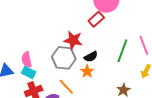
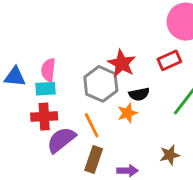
red rectangle: (96, 19) -> (169, 60), moved
cyan rectangle: (29, 72) -> (45, 89), turned -48

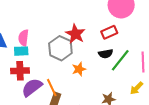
black semicircle: (139, 94) -> (106, 54), moved
orange line: (92, 125) -> (52, 88), moved

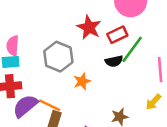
red star: (75, 34) -> (89, 27), moved
green line: (120, 60) -> (132, 49), moved
orange line: (52, 88) -> (50, 105), turned -36

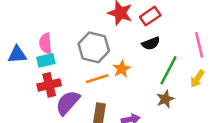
green line: (132, 49) -> (168, 70), moved
orange line: (50, 105) -> (97, 79), moved, turned -35

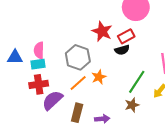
black semicircle: (151, 43) -> (122, 50), moved
orange line: (97, 79) -> (78, 83), turned -30

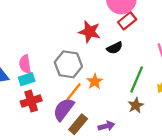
red rectangle: (126, 36) -> (127, 21), moved
purple semicircle: (52, 100) -> (64, 109), moved
brown rectangle: (77, 113) -> (78, 124), turned 36

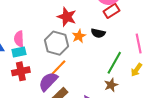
red star: (90, 32) -> (67, 17), moved
black semicircle: (115, 48) -> (98, 33), turned 32
orange star: (95, 82) -> (79, 36), moved

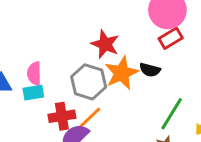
orange star: (79, 36) -> (122, 73), size x1.6
red cross: (21, 71) -> (62, 116), moved

